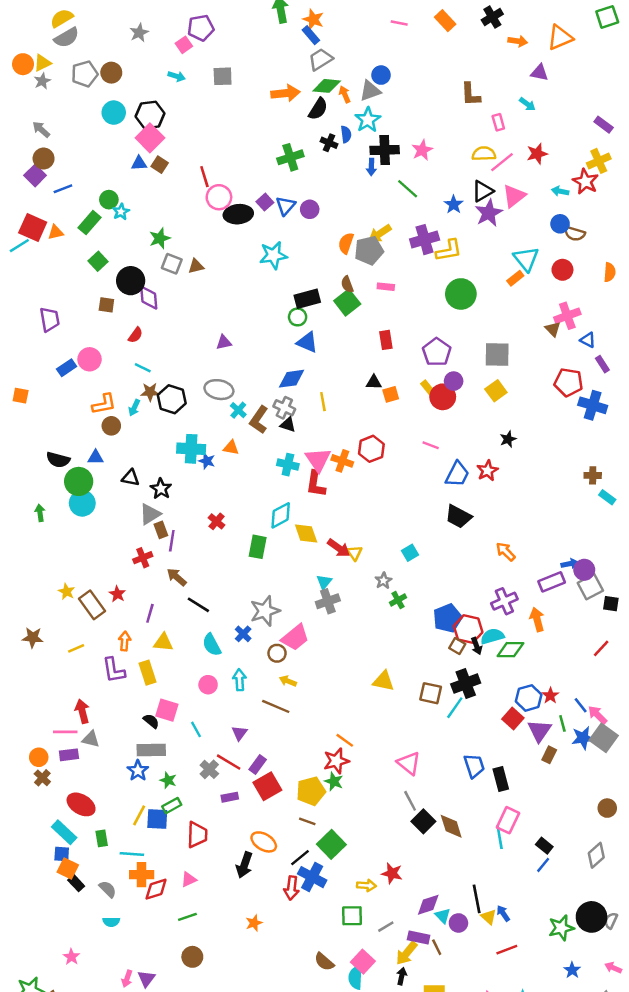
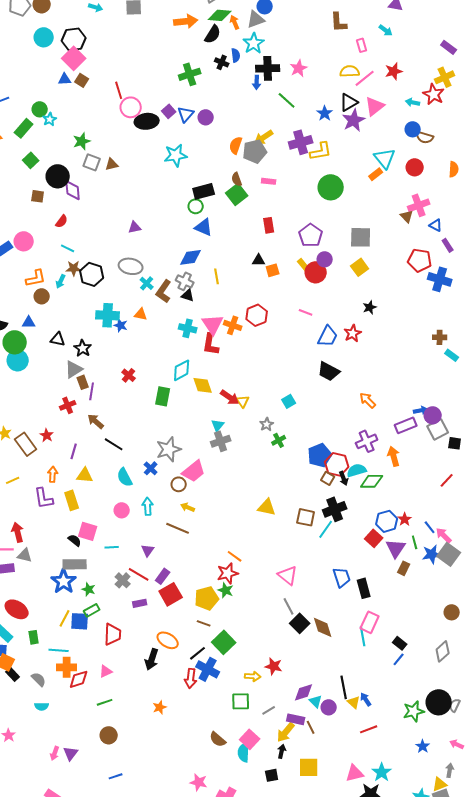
cyan line: (196, 729) -> (112, 547), turned -64
blue star: (138, 771) -> (64, 581), size x1.4

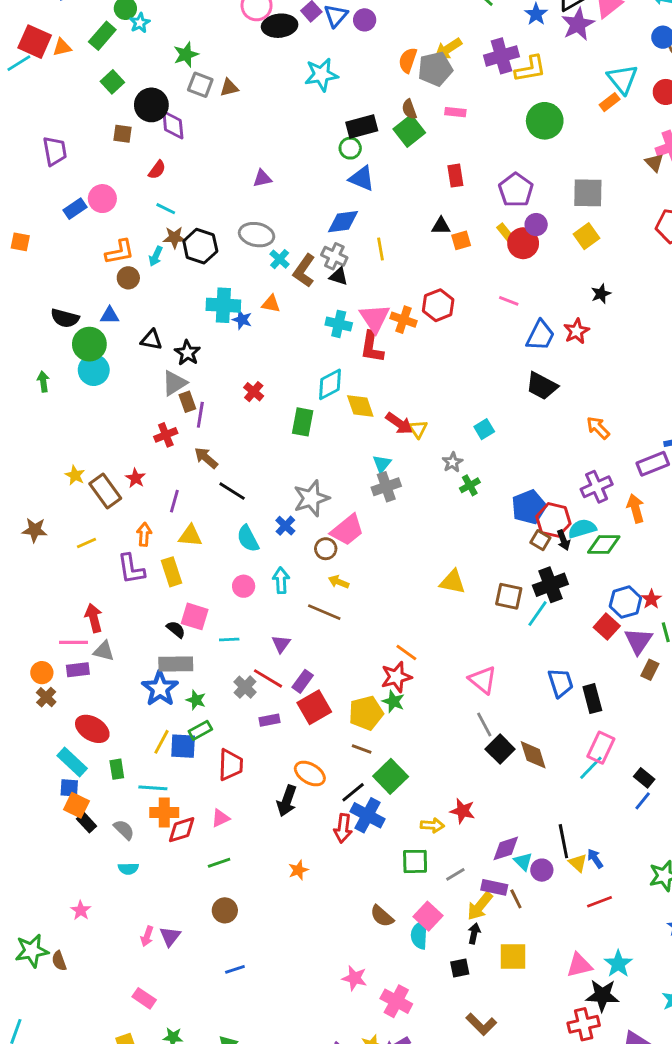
cyan line: (363, 636) -> (591, 768), turned 54

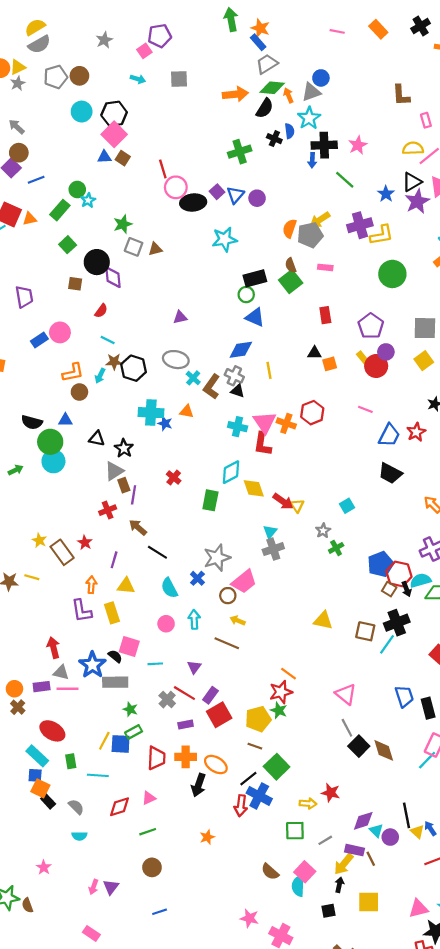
green arrow: (43, 382) -> (16, 470), turned 72
yellow line: (87, 543) -> (32, 577), moved, turned 40
pink line: (74, 642) -> (68, 689), moved
blue star: (160, 688) -> (92, 665), moved
orange cross: (164, 812) -> (186, 757), moved

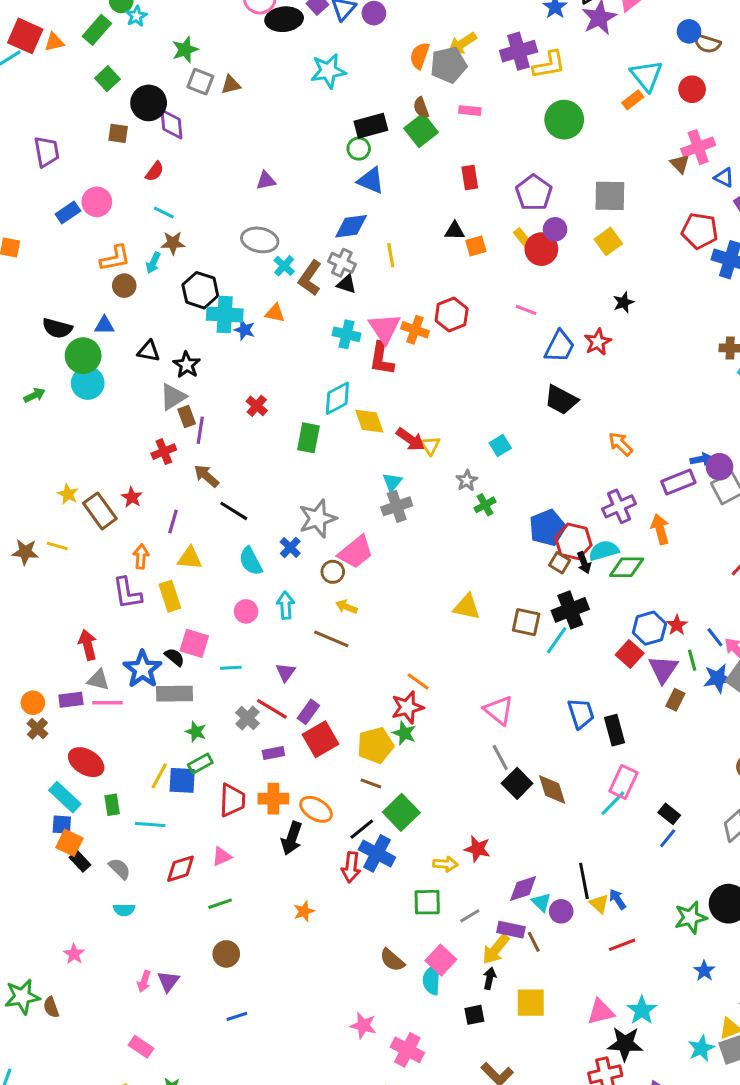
black hexagon: (134, 368) -> (200, 290), moved

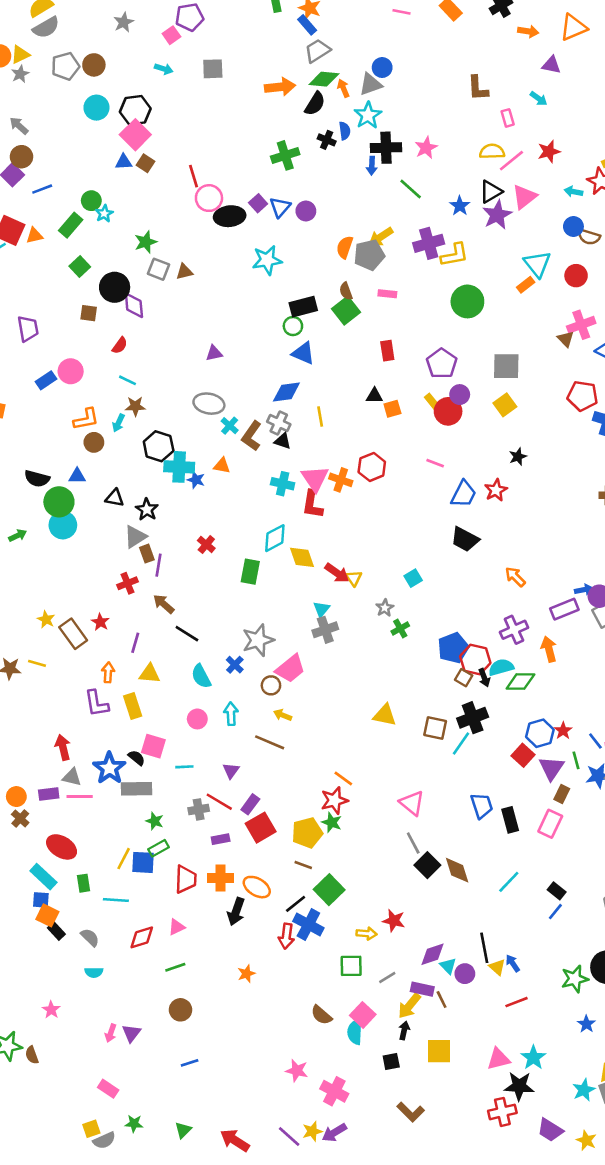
gray cross: (248, 718) -> (199, 809), turned 36
pink rectangle: (624, 782) -> (550, 824), moved

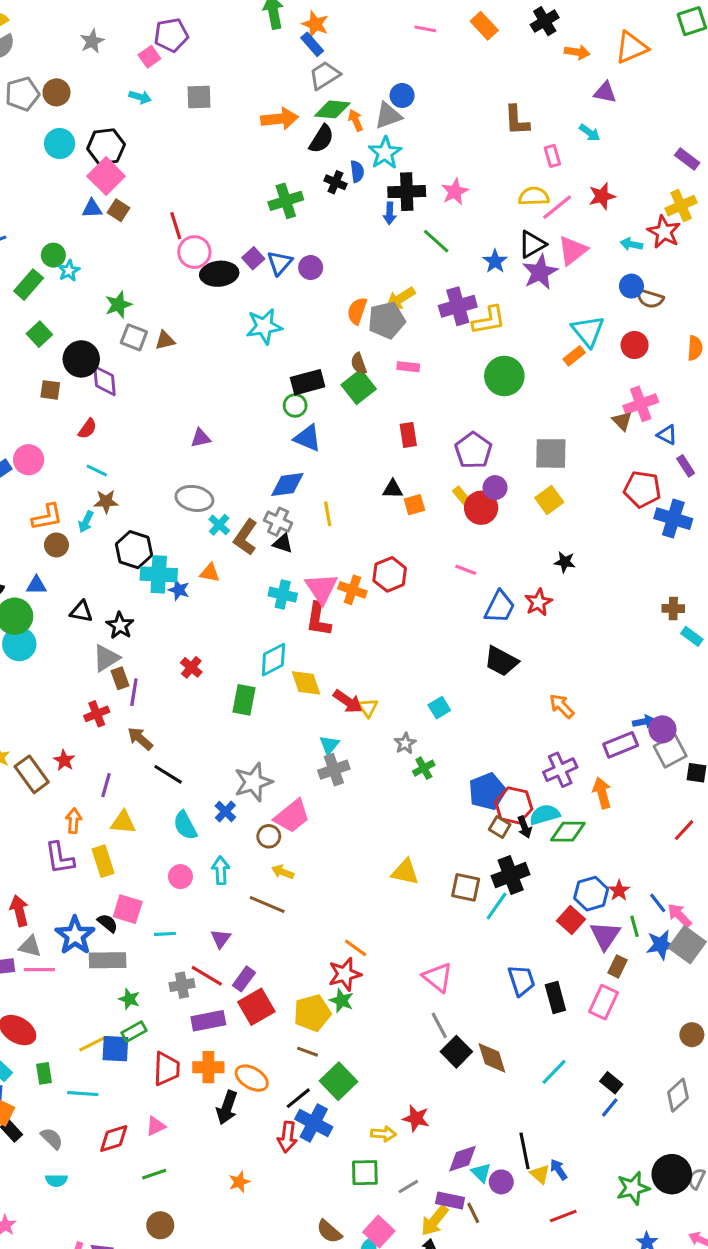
black star: (518, 457) -> (565, 562), turned 30
purple rectangle: (221, 839) -> (208, 1021), size x1.5
yellow line: (124, 859) -> (92, 1044), turned 35

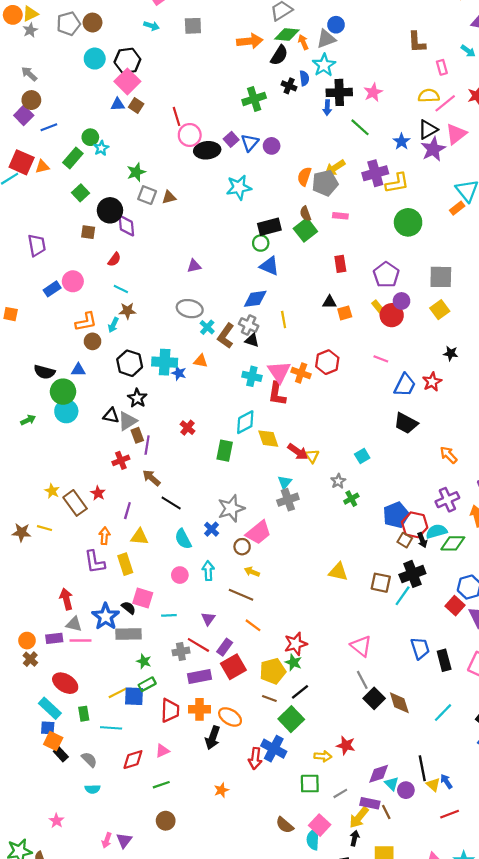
black hexagon: (134, 550) -> (130, 363), moved
black triangle: (81, 612) -> (111, 416), moved
orange line: (356, 948) -> (253, 625), moved
black line: (298, 1098) -> (300, 692), moved

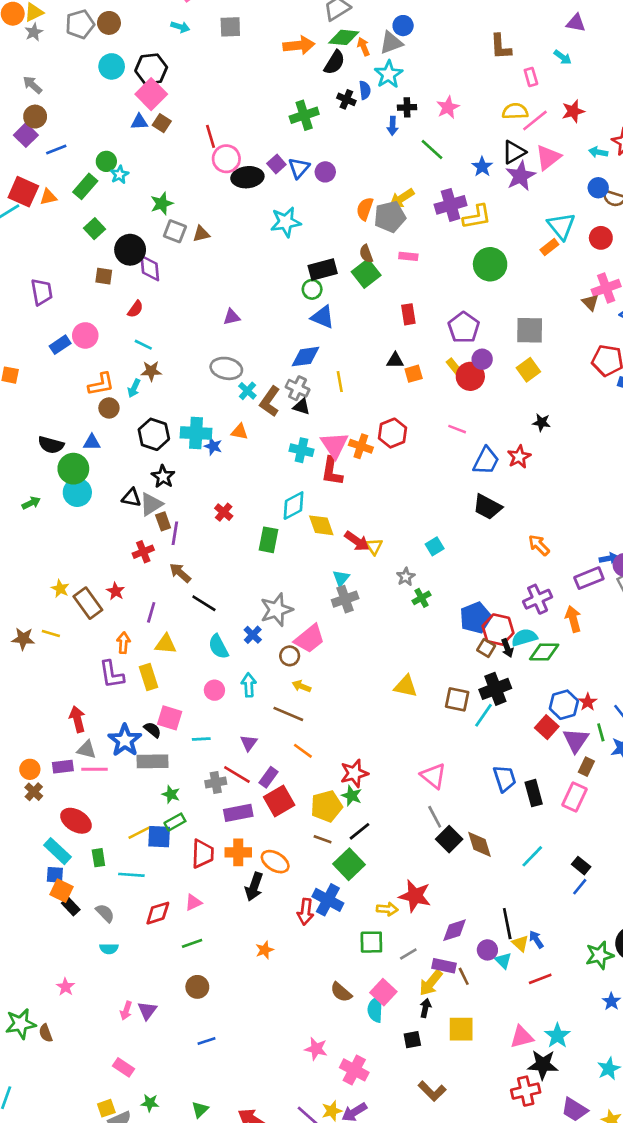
black cross: (339, 92) -> (407, 107), size x0.6
red star: (346, 745) -> (415, 896), size x1.4
cyan triangle: (392, 784) -> (503, 961), moved

